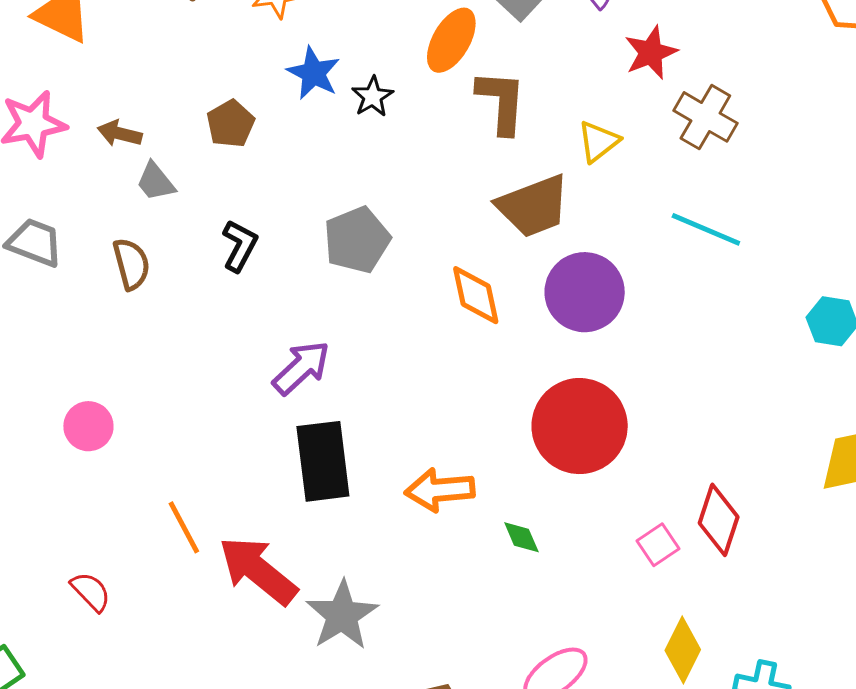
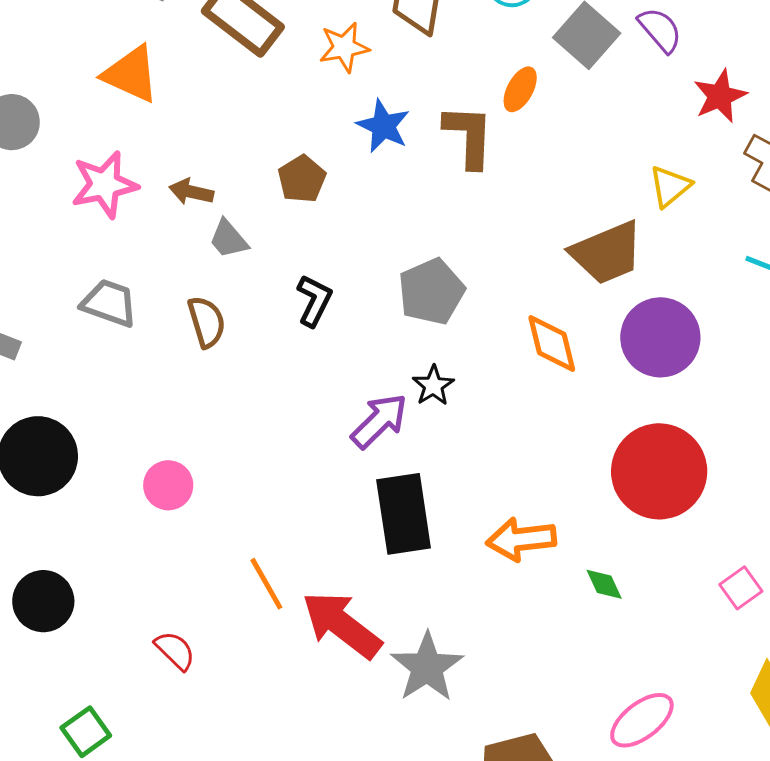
orange ellipse: (451, 40) -> (520, 89), size x0.7
black star: (373, 97) -> (433, 386), moved
brown L-shape: (501, 102) -> (469, 136), moved

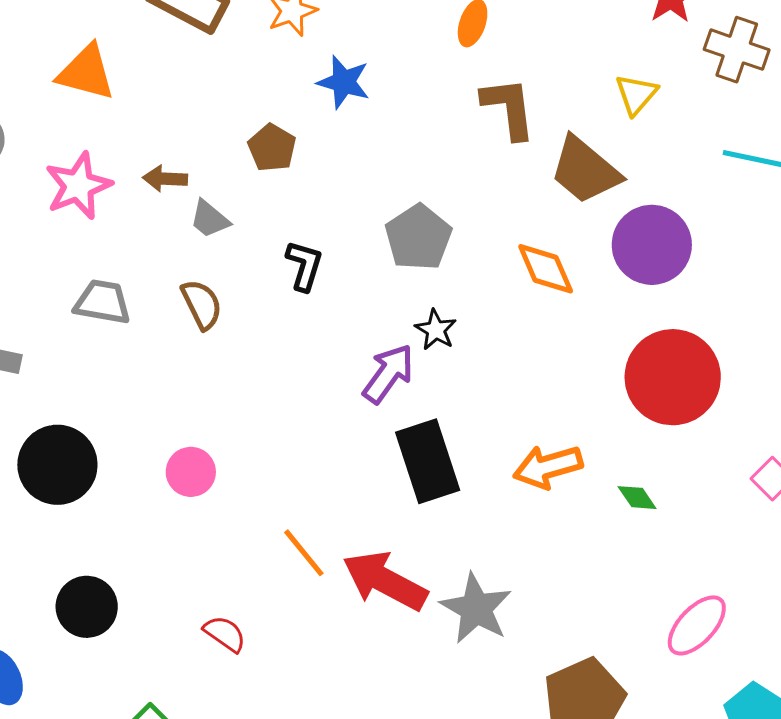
brown L-shape: (469, 136) -> (509, 108), moved
brown trapezoid: (607, 253) -> (585, 170), turned 72

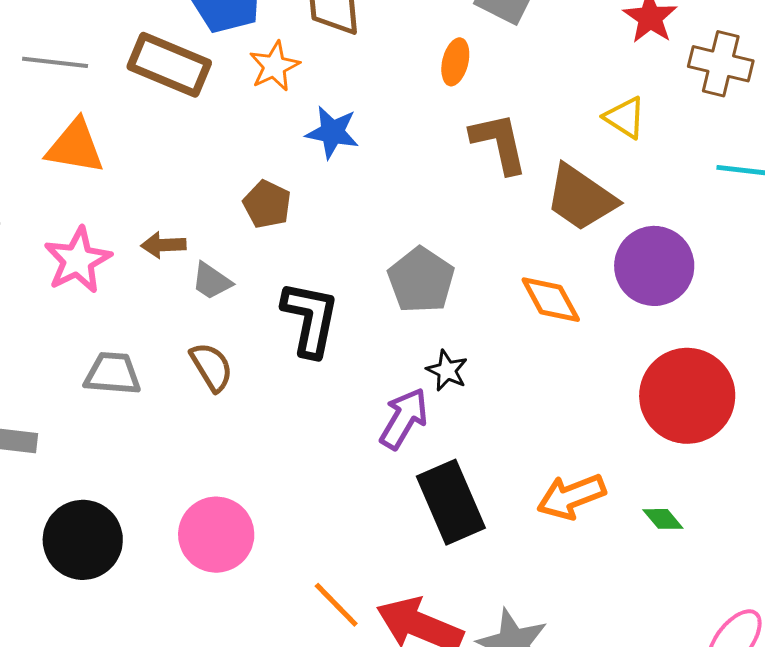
yellow triangle: (636, 94) -> (625, 117), turned -33
black L-shape: (304, 266) -> (310, 319), size x1.5
pink circle: (191, 472) -> (216, 535), size x1.5

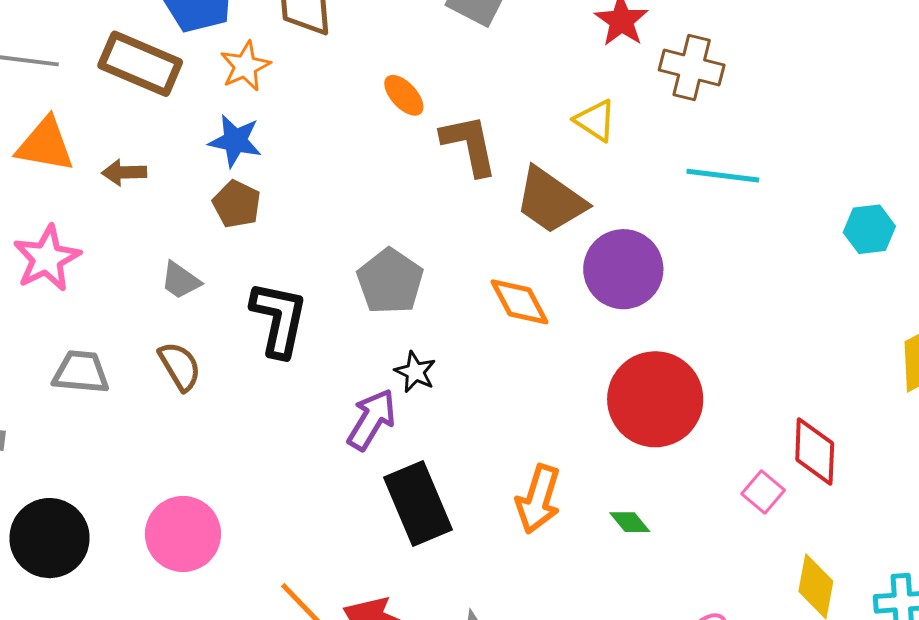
orange ellipse: (455, 62) -> (404, 95), moved, turned -57
blue star: (332, 132) -> (235, 141), moved
brown arrow: (163, 245) -> (124, 172), moved
orange arrow: (571, 497) -> (538, 499), turned -52

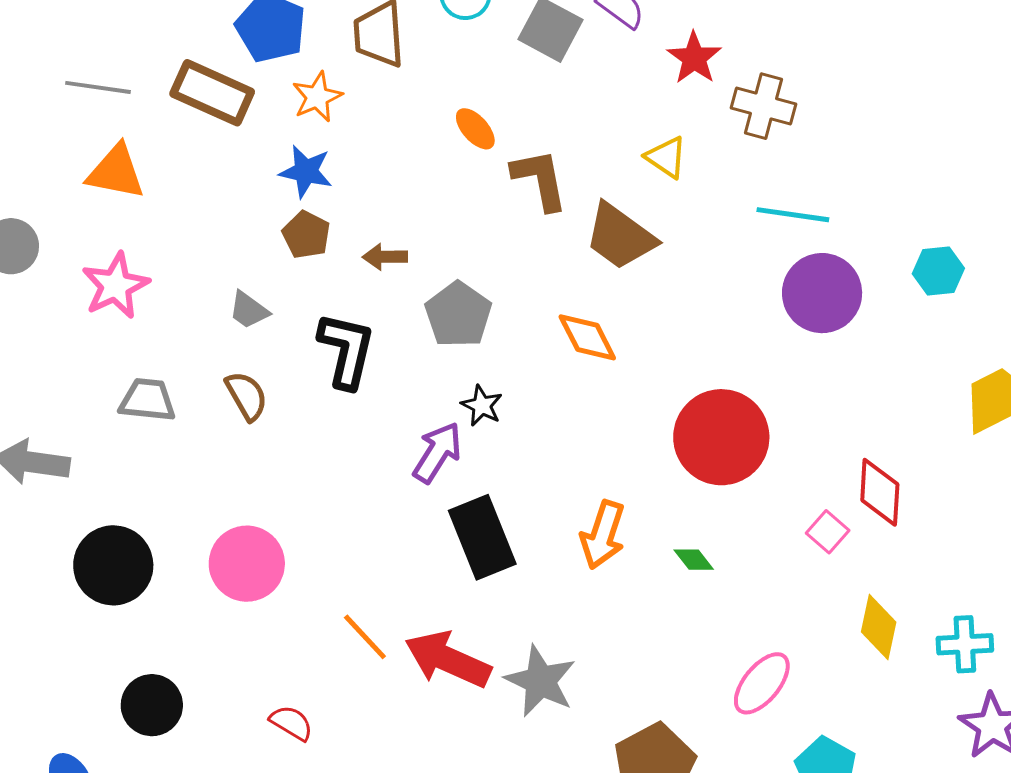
brown arrow: (124, 172) -> (385, 257), moved
purple circle: (623, 269) -> (822, 293), moved

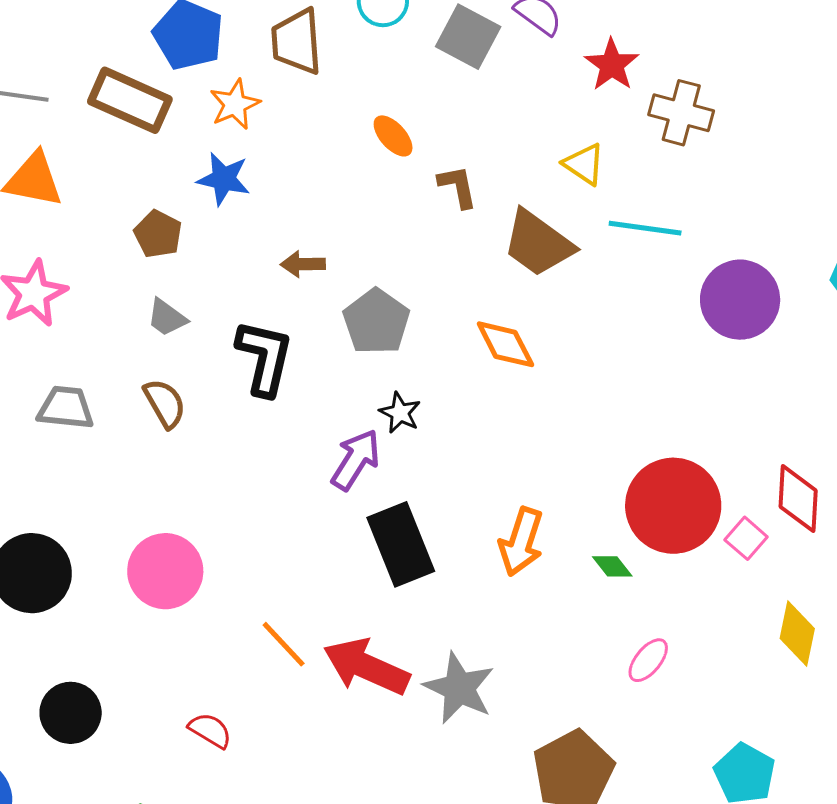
brown L-shape: (540, 179) -> (458, 186), size x0.7
cyan line: (793, 215) -> (645, 228), moved
brown pentagon: (306, 235) -> (158, 234), moved
red circle: (721, 437) -> (673, 506), moved
pink ellipse: (762, 683) -> (648, 660), moved, size x0.7

